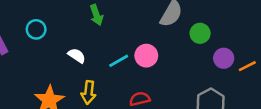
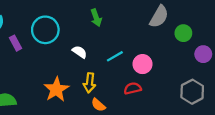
cyan circle: (36, 29) -> (45, 30), size x1.6
pink circle: (146, 56) -> (143, 64), moved

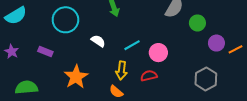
purple rectangle: (15, 43) -> (45, 51), moved, turned -40
yellow arrow: (89, 83) -> (121, 70), moved

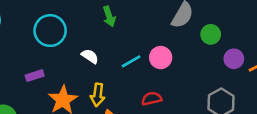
purple rectangle: (45, 51) -> (35, 76), moved, turned -40
pink circle: (158, 53) -> (161, 58), moved
yellow arrow: (121, 70) -> (98, 95), moved

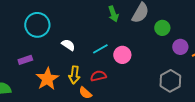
green arrow: (109, 16) -> (113, 14), moved
pink circle: (161, 58) -> (122, 55), moved
red semicircle: (152, 99) -> (98, 76), moved

